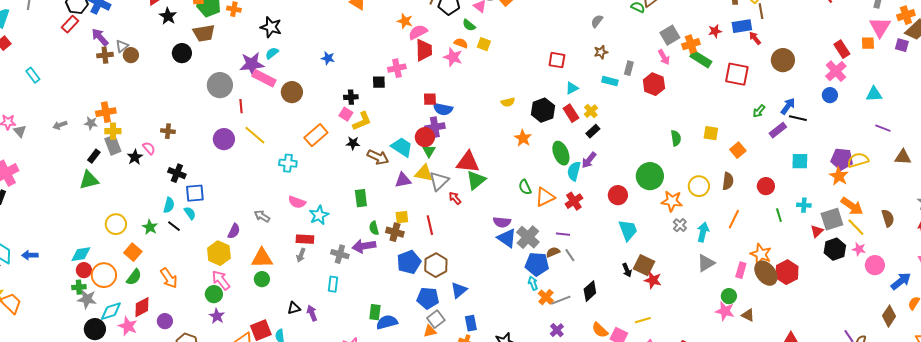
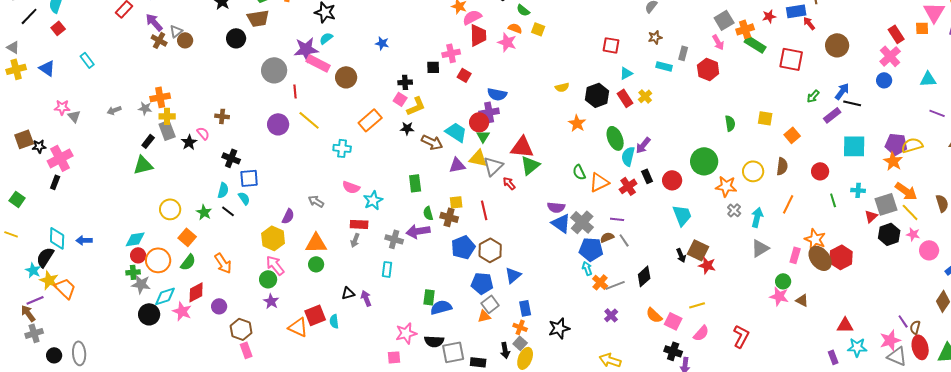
brown cross: (105, 55) -> (159, 40), turned 35
red square: (430, 99) -> (464, 75), moved, turned 32
black rectangle: (593, 131) -> (647, 176), moved, turned -72
cyan square: (800, 161) -> (854, 146), size x1.4

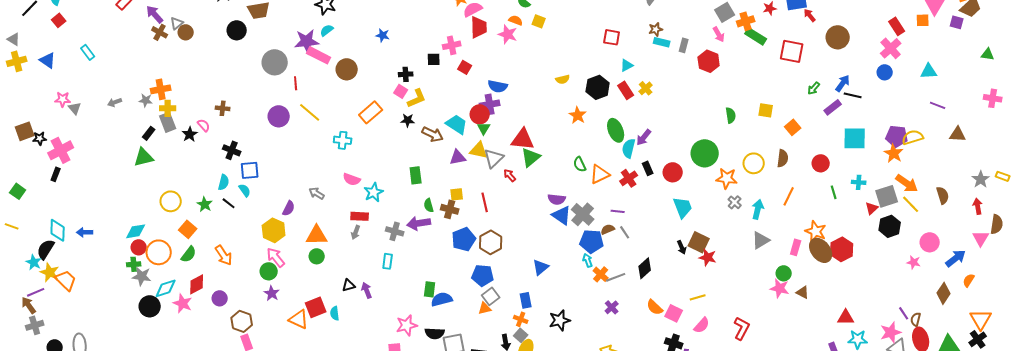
cyan rectangle: (664, 66) -> (662, 42), moved
pink star: (913, 234) -> (914, 262), moved
blue triangle: (513, 275) -> (541, 267), moved

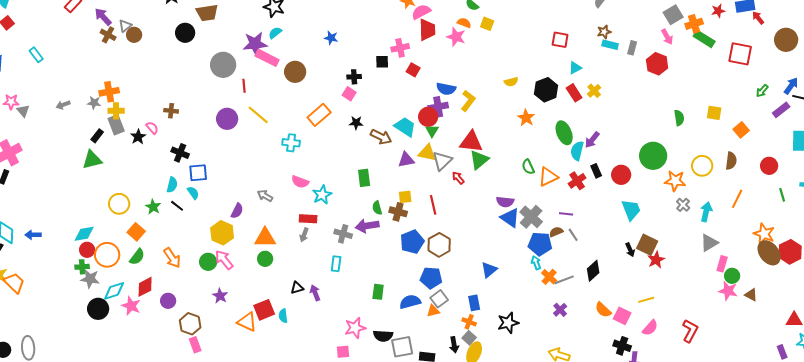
yellow L-shape: (417, 98) -> (468, 101), moved, turned -30
pink rectangle: (796, 247) -> (722, 264), moved
red star: (708, 257) -> (656, 260), turned 30
green circle: (269, 271) -> (208, 262), moved
blue semicircle: (442, 299) -> (410, 302), moved

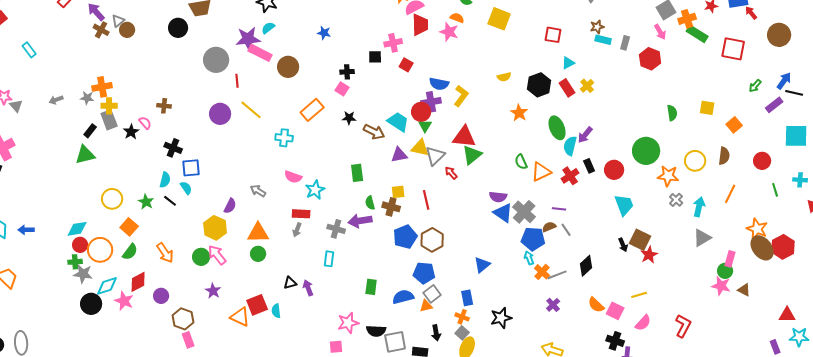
yellow square: (487, 24) -> (499, 19), moved, size x1.6
pink rectangle: (722, 264) -> (730, 259), moved
black arrow: (454, 345) -> (436, 333), moved

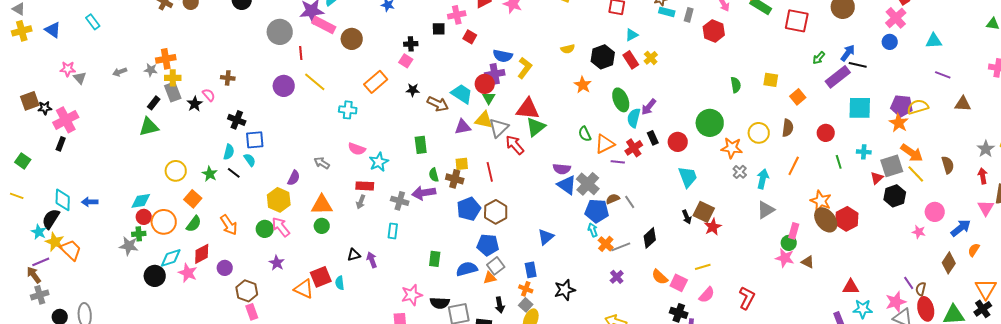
purple rectangle: (774, 105) -> (838, 77), size x1.4
red arrow: (451, 173) -> (515, 145), size x1.5
purple line: (559, 209) -> (618, 162), moved
gray star: (83, 274) -> (129, 246), moved

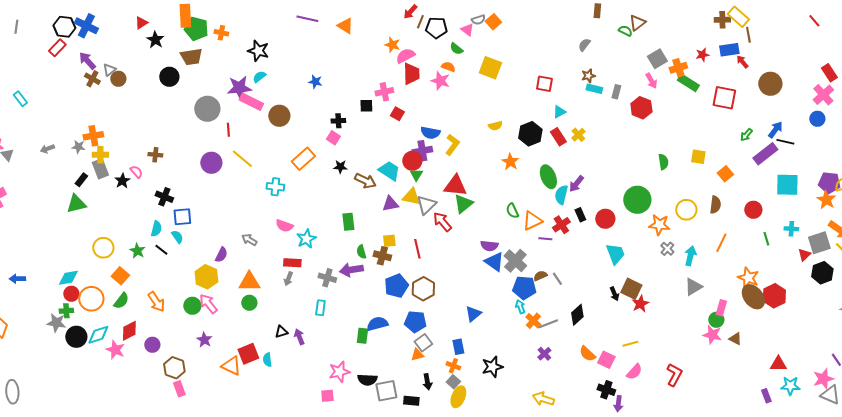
blue semicircle: (467, 269) -> (377, 324), moved
black circle: (155, 276) -> (76, 337), moved

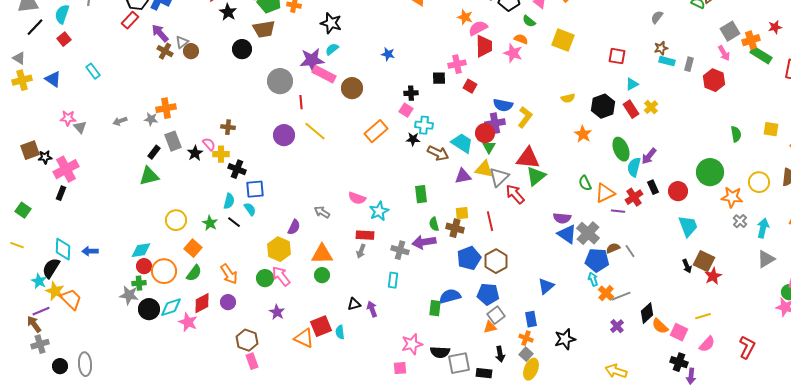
yellow cross: (100, 155) -> (221, 154), moved
cyan cross: (275, 187) -> (424, 125), moved
black diamond: (577, 315) -> (647, 313), moved
purple circle: (152, 345) -> (228, 302), moved

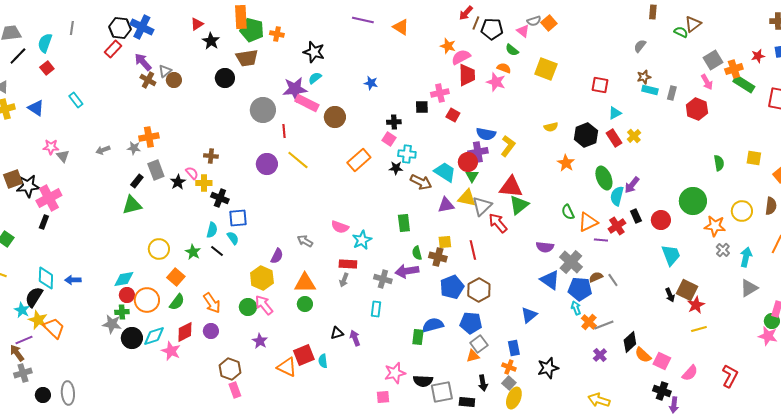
black star: (45, 157) -> (28, 186), size x1.6
blue triangle: (567, 234) -> (550, 280), moved
yellow line: (703, 316) -> (699, 329), moved

